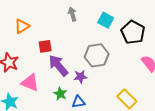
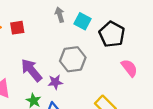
gray arrow: (72, 14) -> (60, 15), moved
red square: (45, 46) -> (17, 28), moved

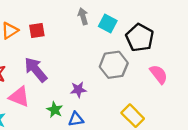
gray hexagon: (73, 59) -> (114, 65), moved
purple arrow: (31, 70) -> (36, 70), moved

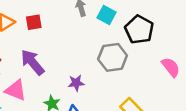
pink semicircle: (159, 74) -> (171, 67), moved

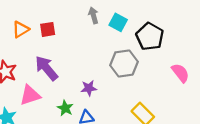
pink triangle: (16, 90) -> (30, 95), turned -40

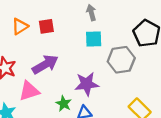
cyan square: (118, 22) -> (94, 39), moved, turned -30
purple arrow: (46, 68) -> (45, 64), turned 100
purple star: (89, 88) -> (87, 84), size x1.5

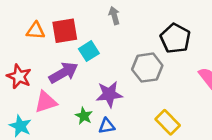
orange triangle: (20, 26) -> (36, 31), turned 36
red square: (46, 26) -> (65, 31), size x1.5
cyan square: (94, 39) -> (89, 51), moved, turned -30

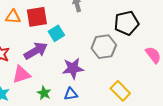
black pentagon: (175, 38) -> (126, 23), turned 30
green star: (84, 116) -> (44, 93), moved

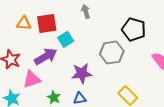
black pentagon: (126, 23) -> (134, 29), turned 30

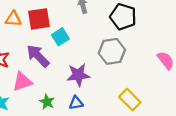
black pentagon: (134, 29) -> (123, 17), moved
purple arrow: (46, 56) -> (38, 56), turned -105

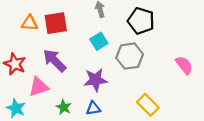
cyan square: (60, 37) -> (99, 41), moved

